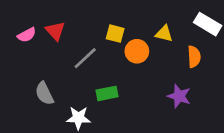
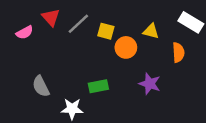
red triangle: (55, 31) -> (51, 17), moved
gray line: (85, 58) -> (78, 24), moved
purple star: (179, 96) -> (150, 84), moved

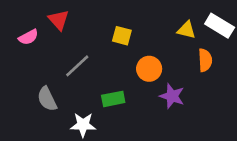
gray line: (78, 24) -> (77, 66), moved
yellow triangle: (151, 31) -> (186, 30), moved
orange circle: (126, 47) -> (149, 69), moved

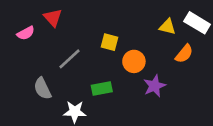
yellow square: (122, 36) -> (109, 42), moved
orange semicircle: (205, 60) -> (184, 54), turned 42
purple star: (172, 96) -> (155, 86), turned 30

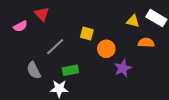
orange semicircle: (184, 54) -> (146, 43), turned -126
green rectangle: (102, 88) -> (70, 70), moved

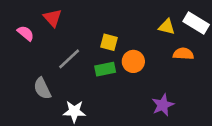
pink semicircle: (20, 26) -> (26, 33), turned -112
purple star: (123, 68) -> (163, 105), moved
green rectangle: (70, 70) -> (105, 69), moved

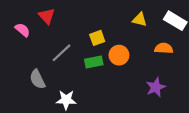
yellow triangle: (167, 27) -> (140, 20), moved
yellow square: (109, 42) -> (97, 38), turned -35
purple star: (163, 105) -> (156, 87), moved

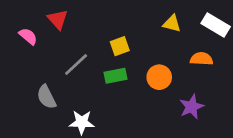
orange circle: (119, 55) -> (159, 77), moved

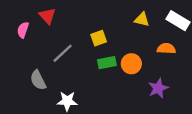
pink semicircle: (28, 36) -> (23, 30), turned -112
green rectangle: (116, 76) -> (107, 63), moved

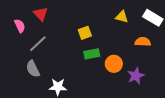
pink semicircle: (23, 30) -> (20, 26), turned 136
gray line: (63, 53) -> (38, 44), moved
orange circle: (131, 64) -> (114, 64), moved

